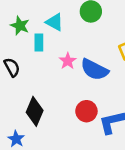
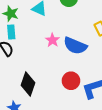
cyan rectangle: (39, 42) -> (11, 32), moved

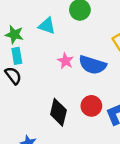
black diamond: (28, 84) -> (58, 112), moved

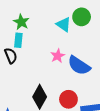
cyan triangle: (47, 26) -> (64, 24), moved

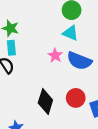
cyan triangle: (64, 24) -> (70, 33), moved

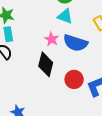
black diamond: (45, 102) -> (46, 64), moved

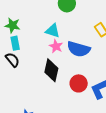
cyan triangle: (65, 16) -> (53, 31), moved

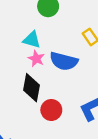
red circle: (79, 83) -> (51, 110), moved

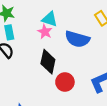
pink star: (36, 59) -> (45, 32), moved

